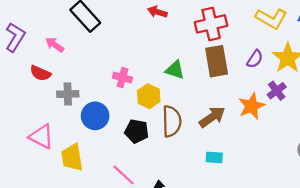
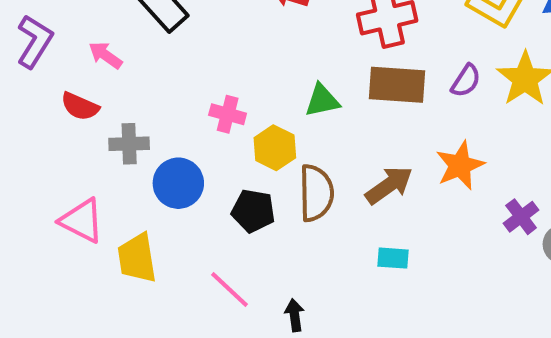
brown rectangle: (217, 61) -> (397, 85), turned -76
green triangle: (175, 70) -> (322, 100), turned -30
purple cross: (277, 91) -> (521, 217), moved

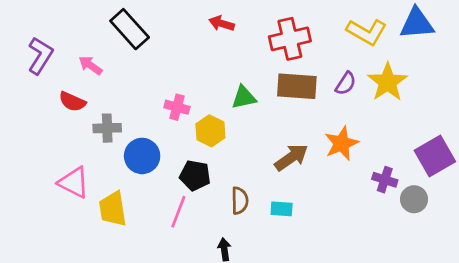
brown semicircle: (316, 193) -> (240, 201), moved, size x0.7
purple cross: (521, 217) -> (385, 180), turned -35
cyan rectangle: (393, 258) -> (282, 209), moved
pink line: (230, 290) -> (178, 212), moved, turned 68

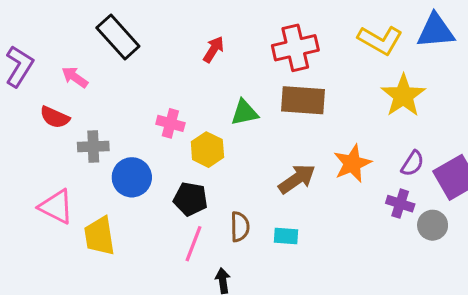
red arrow: (222, 23) -> (214, 49), moved, turned 105
purple semicircle: (346, 83) -> (413, 163), moved
pink line: (178, 212) -> (194, 244), moved

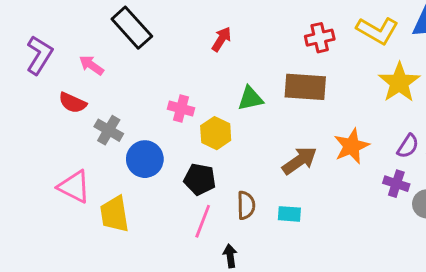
red cross: (295, 48) -> (320, 38), moved, size x0.7
gray cross: (93, 147) -> (109, 130), turned 32

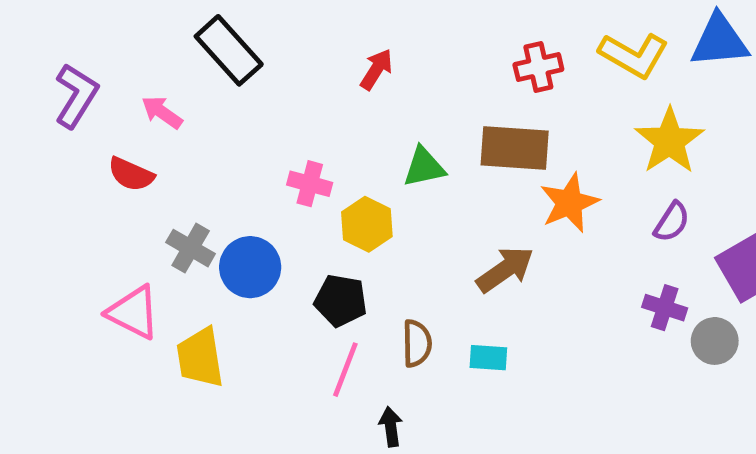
gray cross: (109, 130) -> (191, 248), moved
orange star: (351, 146) -> (569, 203), moved
purple semicircle: (408, 146) -> (672, 222), moved

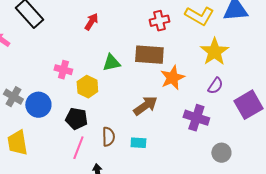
purple cross: (665, 308) -> (196, 118), moved, size x1.4
gray circle: (715, 341) -> (221, 153), moved

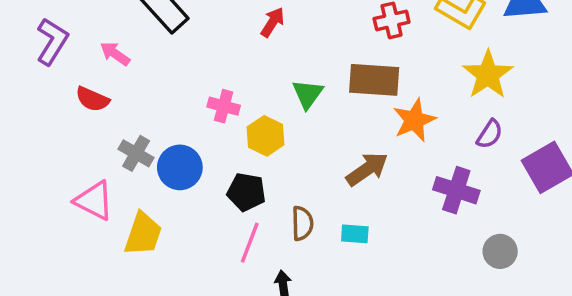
green triangle: (111, 63) -> (308, 94), turned -42
yellow trapezoid: (17, 143) -> (143, 234), turned -152

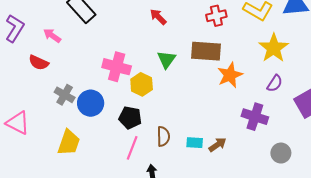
red arrow: (273, 22) -> (158, 17), moved, turned -78
pink cross: (224, 106) -> (117, 67), size x1.5
brown arrow: (367, 169) -> (217, 145), moved, size x0.7
pink triangle: (94, 201) -> (18, 123), moved

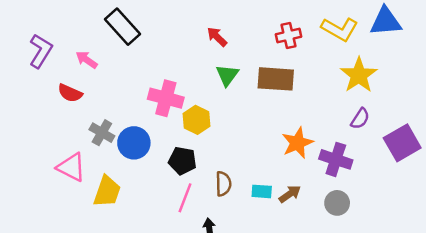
green triangle: (167, 59) -> (227, 75), moved
orange star: (230, 75) -> (297, 143), moved
pink triangle: (18, 123) -> (71, 167), moved
gray circle: (281, 153) -> (337, 203), moved

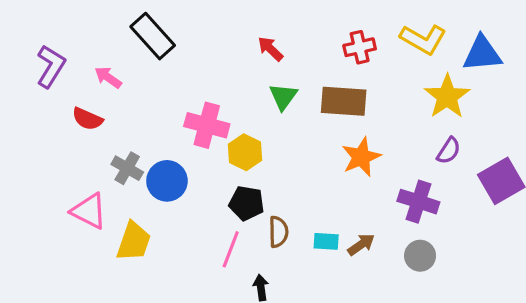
blue triangle: (386, 21) -> (482, 54), moved
orange star: (297, 143) -> (361, 157), moved
black pentagon: (182, 161) -> (247, 203), moved

